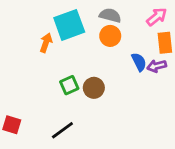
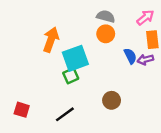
cyan square: (69, 25) -> (75, 58), moved
orange arrow: (46, 43) -> (51, 40), size x1.5
brown circle: (94, 88) -> (112, 100), moved

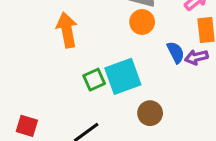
orange arrow: (51, 40) -> (67, 30), turned -30
cyan square: (75, 58) -> (123, 76), moved

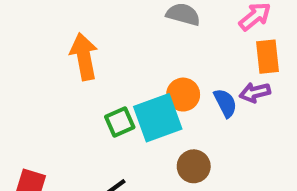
orange circle: (142, 22) -> (183, 95), moved
blue semicircle: (176, 52) -> (225, 103), moved

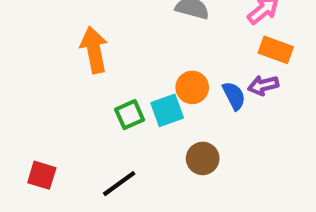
orange rectangle: (268, 57) -> (276, 50), turned -64
cyan square: (158, 118) -> (167, 110), size x0.7

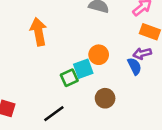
blue semicircle: (234, 96) -> (134, 66), moved
green square: (130, 115) -> (69, 78), moved

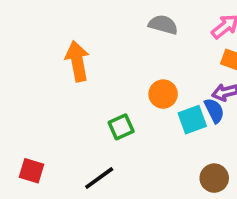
cyan square: (83, 69) -> (192, 120), moved
brown circle: (105, 98) -> (214, 178), moved

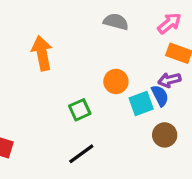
black line: (99, 178) -> (81, 154), moved
brown circle: (214, 178) -> (165, 135), moved

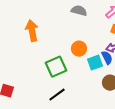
green square: (80, 110) -> (56, 67), size x1.5

